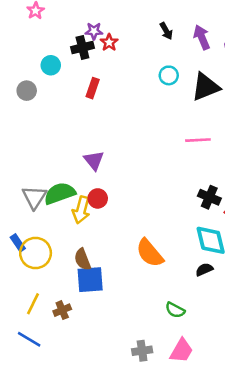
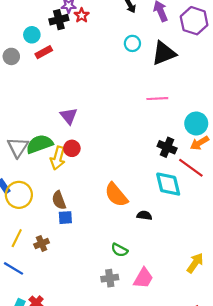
red rectangle: (93, 88) -> (44, 52), moved, turned 42
black semicircle: (204, 270) -> (144, 215), moved, turned 32
blue square: (90, 280) -> (65, 218), size x0.6
green semicircle: (175, 310) -> (119, 250), moved

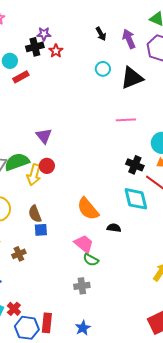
red star: (82, 15) -> (56, 51), moved
pink trapezoid: (143, 278) -> (84, 244), moved, turned -80

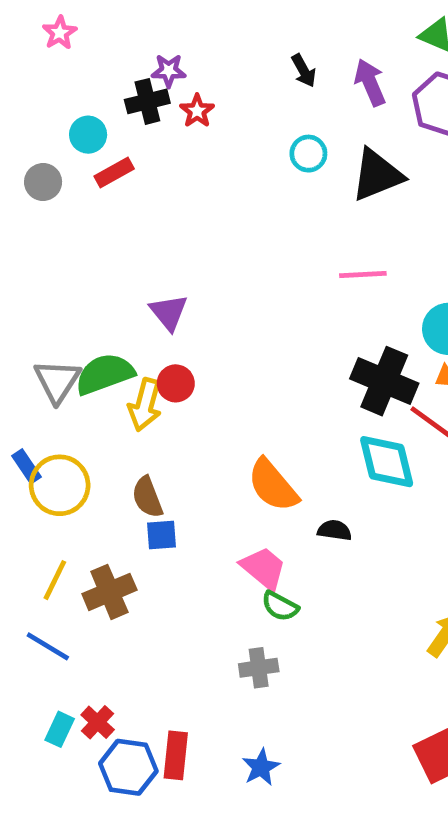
black cross: (135, 165) -> (384, 381), size x1.5
brown cross: (19, 254) -> (109, 592), size x1.5

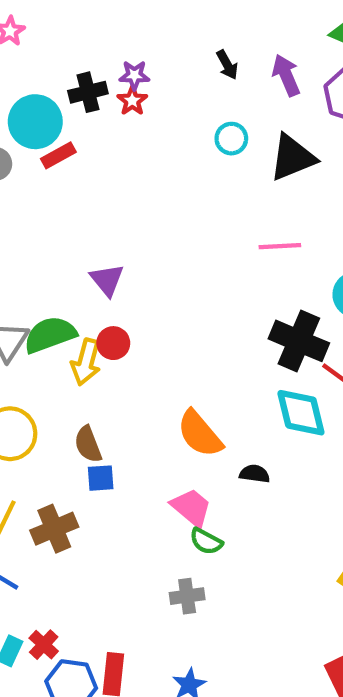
purple star: (169, 71) -> (134, 75), moved
cyan circle: (88, 135) -> (35, 122), size x1.6

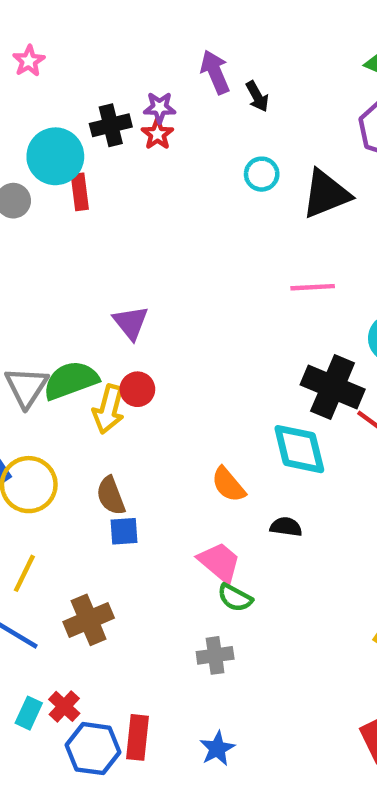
purple arrow: (286, 75) -> (215, 72), moved
red rectangle: (58, 155) -> (80, 192), turned -68
cyan diamond: (301, 413) -> (299, 449), moved
orange semicircle: (200, 434) -> (228, 485), size x0.7
brown cross: (54, 529) -> (89, 620), moved

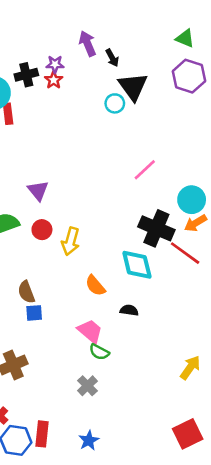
black triangle: (326, 194) -> (133, 86), moved, turned -44
pink line: (313, 287) -> (145, 170), turned -40
yellow arrow: (109, 409) -> (71, 241), moved
gray cross: (215, 655) -> (87, 386), turned -36

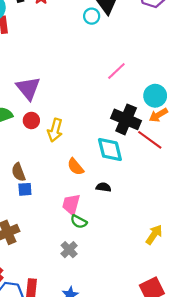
purple triangle: (38, 191) -> (28, 88), size x1.4
pink trapezoid: (90, 331) -> (71, 204), turned -115

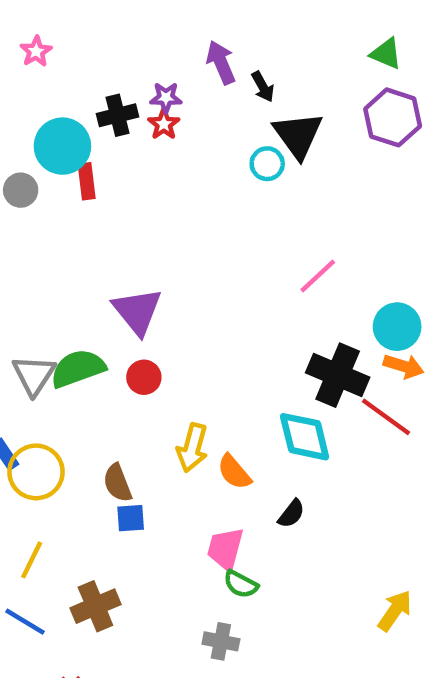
orange arrow: (158, 115) -> (404, 366), turned -132
yellow arrow: (55, 130) -> (192, 448), moved
black semicircle: (103, 187) -> (291, 514), turned 120
gray cross: (69, 250) -> (221, 641), turned -35

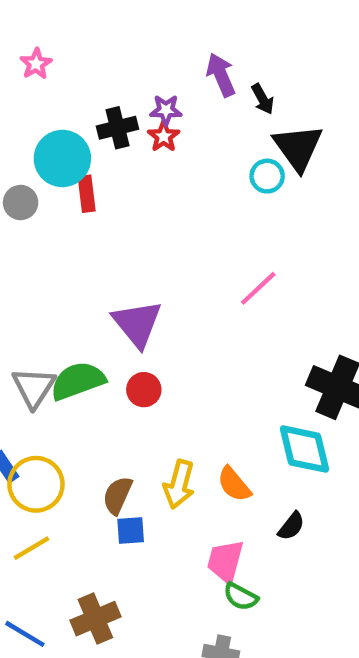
pink line: (318, 276) -> (258, 288), moved
yellow arrow: (192, 448) -> (179, 484), moved
brown semicircle: (117, 483) -> (117, 495), turned 45
yellow line: (32, 560) -> (32, 548), moved, turned 33

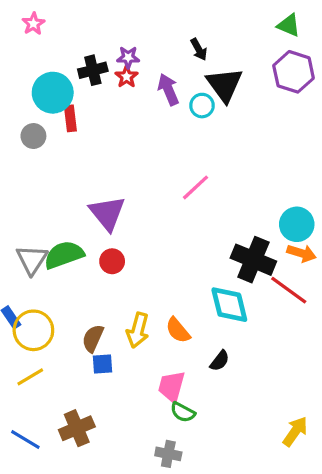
purple arrow: (221, 75) -> (168, 89), moved
gray circle: (21, 203) -> (33, 136), moved

